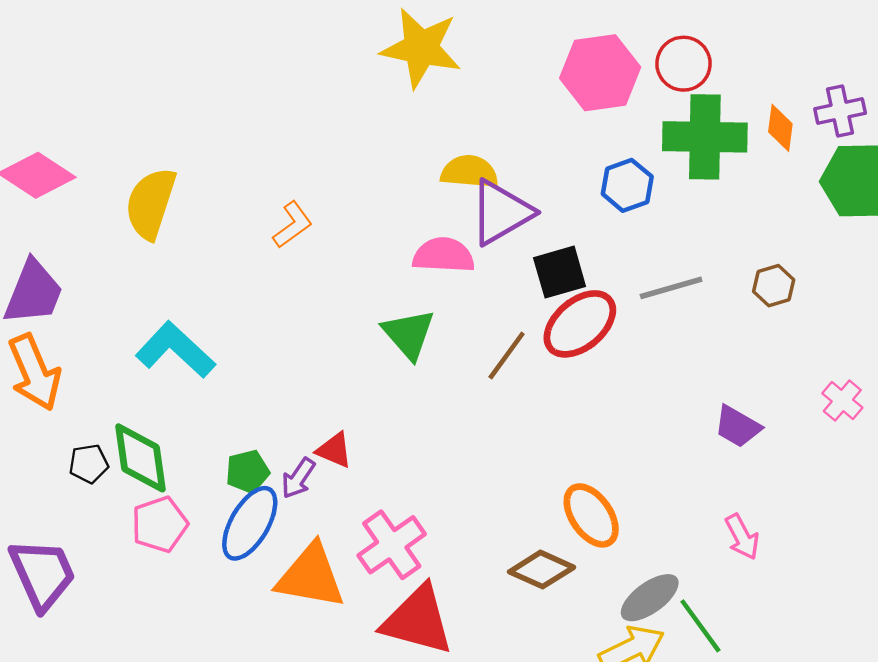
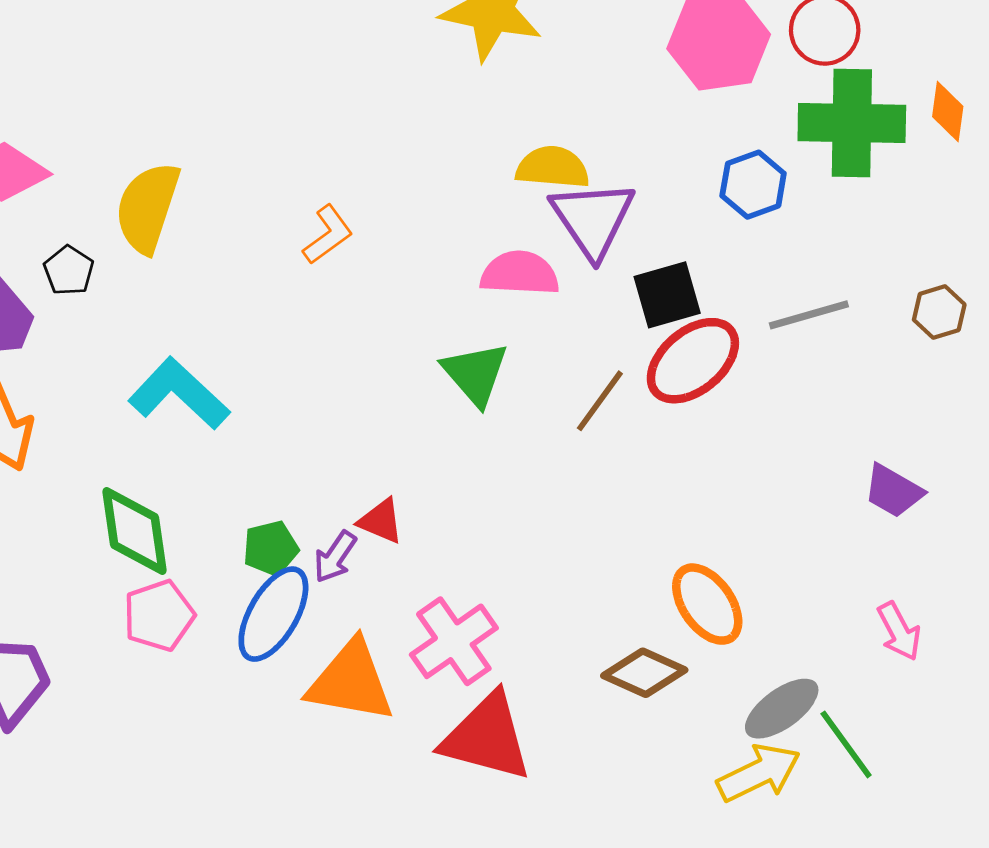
purple triangle: (501, 212) -> (593, 219), turned -34
black pentagon: (89, 464) -> (69, 270), moved, turned -30

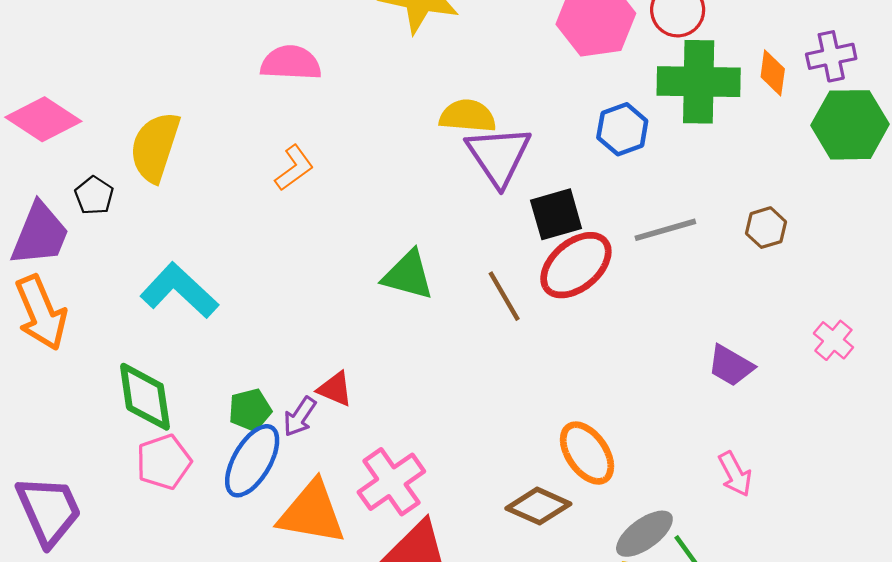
pink semicircle: (520, 273) -> (291, 63), moved
green triangle: (475, 374) -> (408, 275), turned -34
brown line: (600, 401) -> (504, 296), turned -66

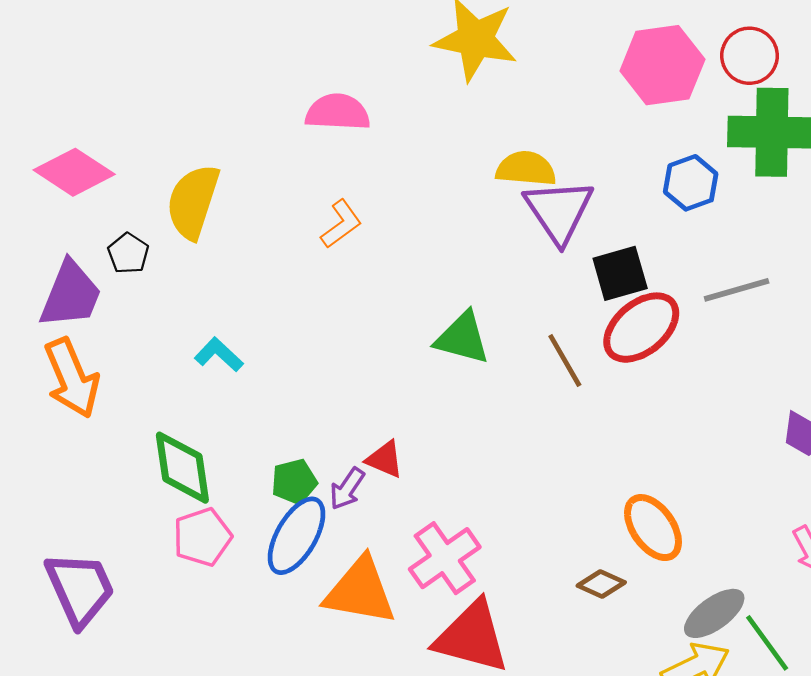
cyan L-shape: (179, 291) -> (219, 355), size x0.6
brown diamond: (538, 506) -> (601, 584), size x0.7

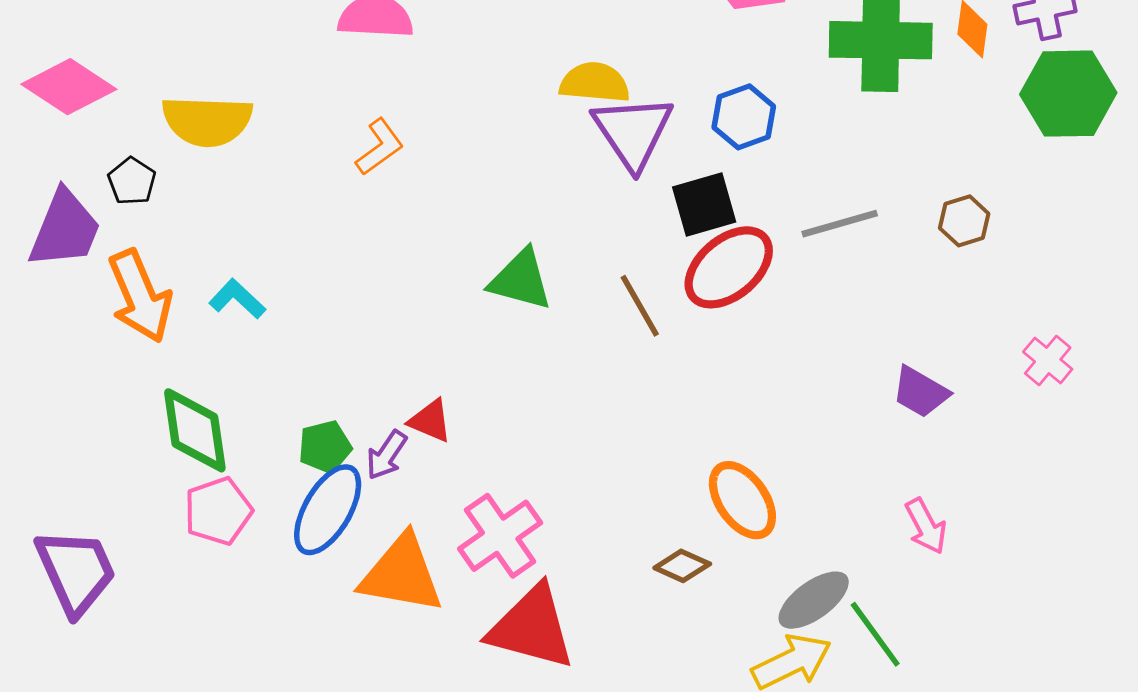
blue hexagon: (691, 183) -> (744, 117), moved
yellow semicircle: (193, 202) -> (207, 121), turned -106
orange arrow: (72, 378) -> (140, 296), moved

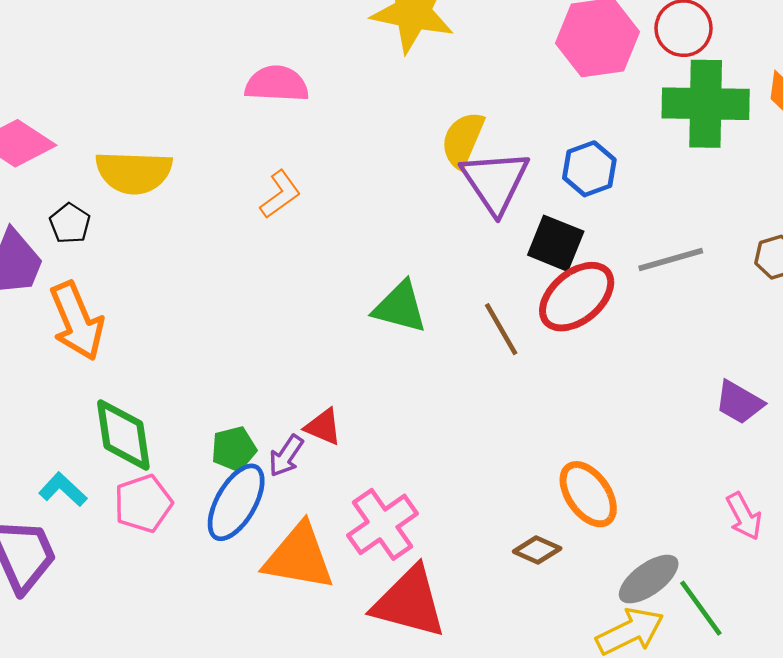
yellow semicircle: (595, 83) -> (463, 140), turned -72
black square: (704, 204) -> (556, 243), turned 38
cyan L-shape: (237, 299) -> (63, 490), moved

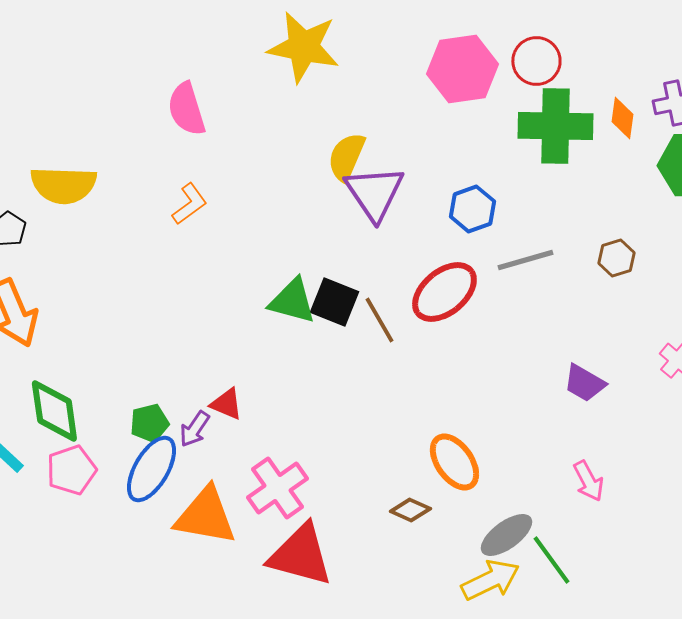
pink semicircle: (277, 84) -> (186, 109), turned -110
blue hexagon: (589, 169) -> (472, 209), moved
black square: (556, 243) -> (334, 302), moved

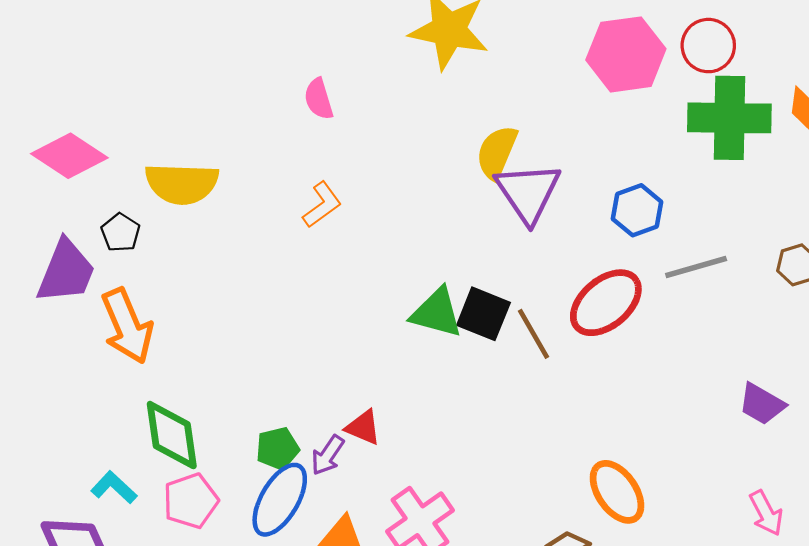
pink semicircle: (186, 109) -> (319, 99), size x0.7

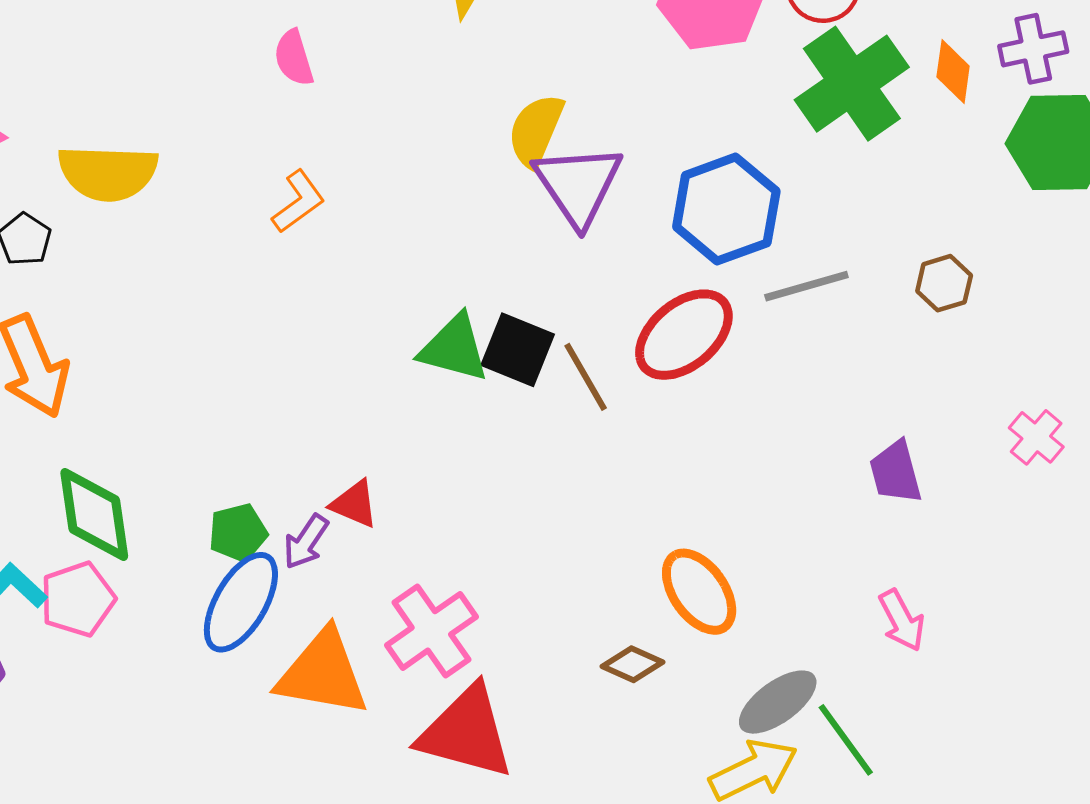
green cross: (729, 118) -> (852, 84), turned -36
blue hexagon: (637, 210) -> (726, 209), size x1.5
purple trapezoid: (762, 404) -> (896, 472), turned 45
pink pentagon: (191, 501) -> (78, 599), moved

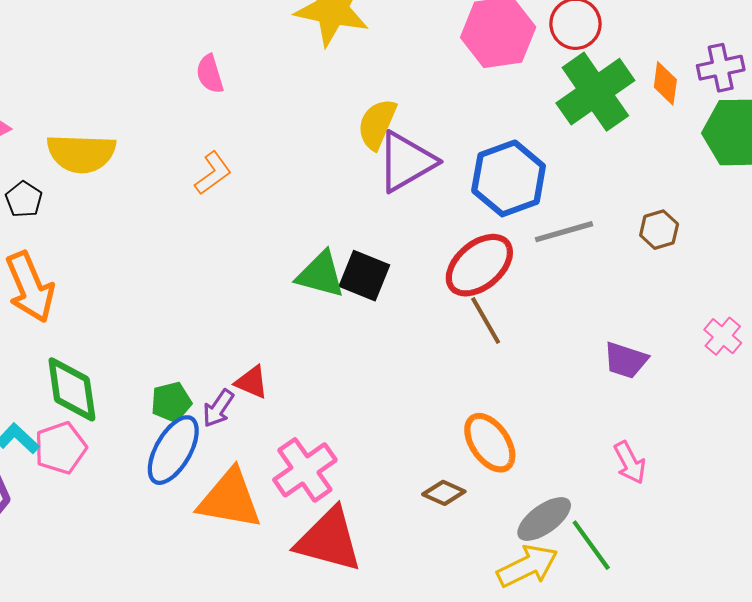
purple triangle: (578, 185) -> (406, 162), turned 34
brown line: (586, 377) -> (486, 321), moved
purple trapezoid: (896, 472) -> (626, 360), turned -57

